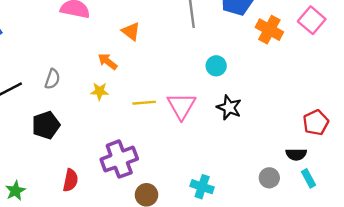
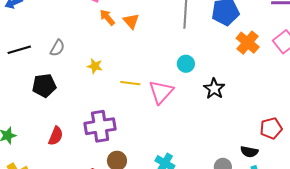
orange arrow: (108, 61) -> (107, 17), moved
cyan circle: (216, 66) -> (186, 64), moved
black star: (229, 107) -> (214, 89), moved

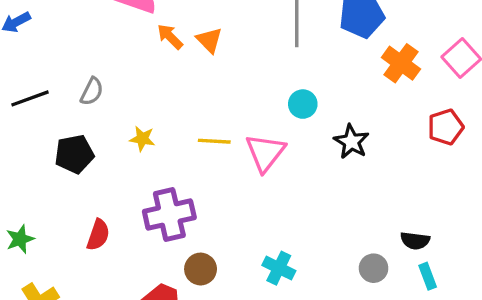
yellow star: (95, 66) -> (142, 139), moved
red pentagon: (271, 128) -> (446, 127), moved

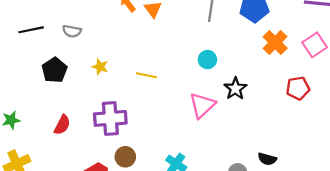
gray semicircle: (92, 91) -> (72, 31), turned 66
pink triangle: (265, 153) -> (202, 105), moved
black pentagon: (74, 154) -> (54, 70), turned -30

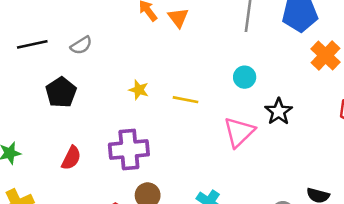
gray semicircle: (72, 31) -> (81, 45), turned -42
yellow star: (100, 67) -> (139, 90), moved
yellow line: (146, 75) -> (186, 100), moved

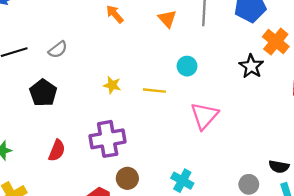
orange triangle: (178, 18) -> (167, 19), moved
cyan circle: (245, 77) -> (187, 66), moved
black star: (279, 112) -> (251, 66), moved

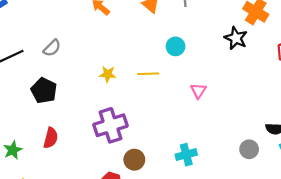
pink triangle: (204, 116) -> (198, 91), size x0.6
red semicircle: (57, 150) -> (51, 138), moved
cyan cross: (182, 181) -> (186, 155), turned -36

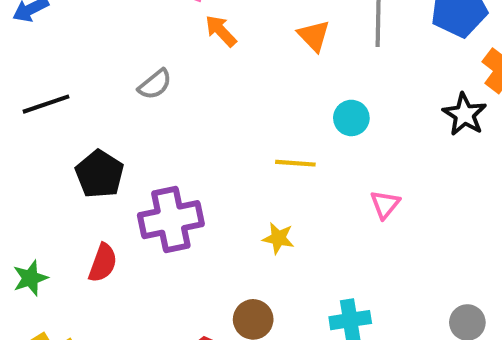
gray semicircle: (52, 48) -> (155, 84), moved
yellow star: (108, 74) -> (278, 238), moved
purple cross: (111, 125) -> (171, 220), moved

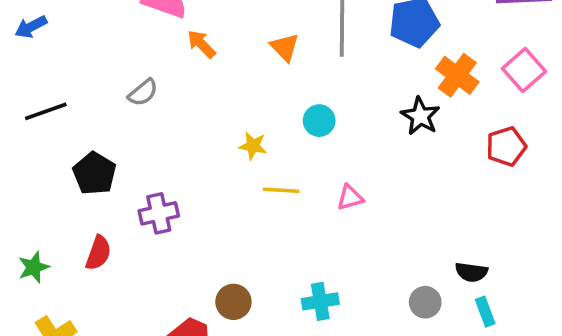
yellow line: (295, 163) -> (281, 190), moved
pink triangle: (385, 204) -> (350, 197), turned 36
purple cross: (171, 220) -> (159, 213), size x0.7
yellow star: (278, 238) -> (253, 146), moved

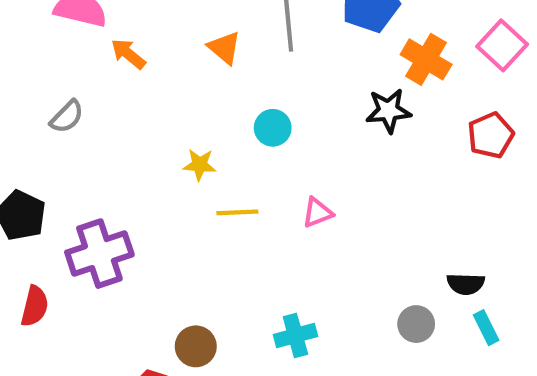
black star: (420, 116) -> (388, 111), turned -30
purple cross: (159, 213) -> (99, 254), size x1.4

